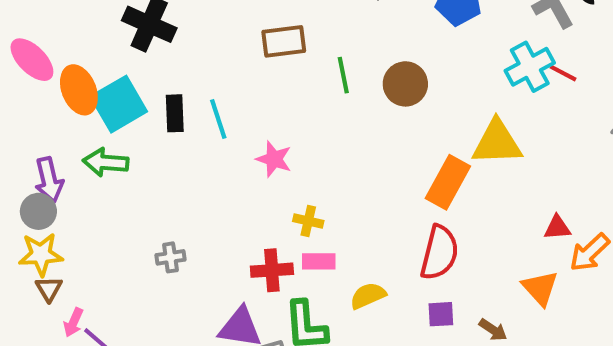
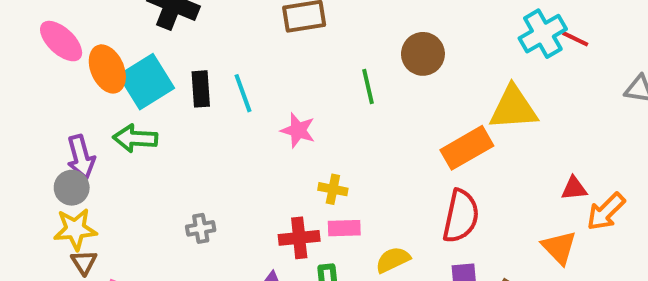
green line: (343, 75) -> (368, 87), moved
orange rectangle: (448, 182) -> (467, 148), turned 33

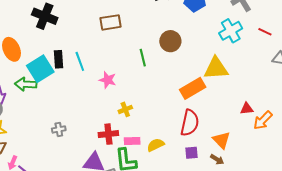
red line: (575, 39) -> (265, 32), moved
cyan square: (146, 82) -> (40, 69), moved
yellow cross: (333, 189) -> (125, 109), turned -32
pink rectangle: (344, 228) -> (132, 141), moved
orange triangle: (559, 248) -> (221, 140), moved

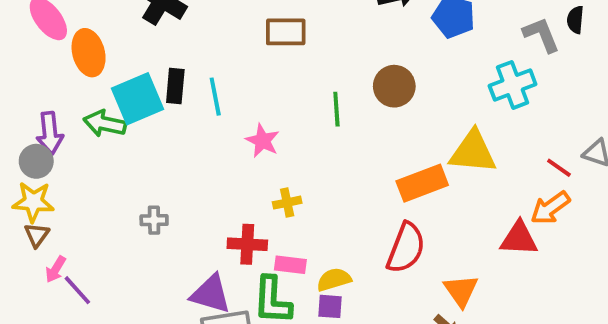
red line: (265, 32) -> (559, 168), moved
red triangle: (247, 109) -> (519, 239), size x1.5
orange arrow: (263, 120) -> (550, 208), moved
purple square: (191, 153) -> (330, 306), moved

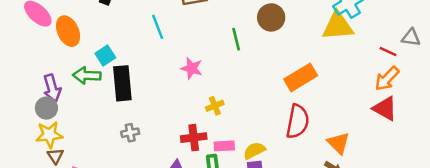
black rectangle: (175, 86) -> (122, 83), moved, size x1.5
cyan line: (215, 97) -> (158, 27), moved
cyan square: (138, 99) -> (105, 55), size x0.6
yellow triangle: (473, 152) -> (338, 26), moved
red triangle: (519, 239) -> (385, 108), moved, turned 36

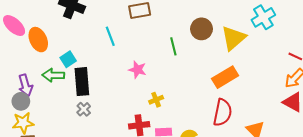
yellow triangle: (338, 26) -> (233, 38), moved, turned -36
gray cross: (130, 133) -> (84, 109), moved, turned -32

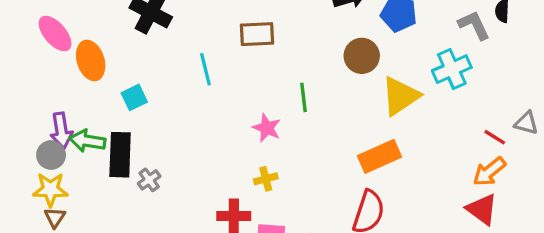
brown circle: (201, 29) -> (362, 56), moved
pink star: (137, 70) -> (267, 128), moved
green arrow: (53, 75) -> (87, 141), moved
black rectangle: (82, 82) -> (120, 155), moved

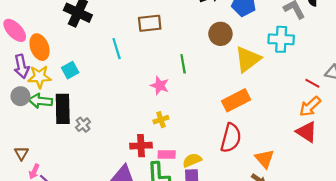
cyan cross: (452, 69) -> (281, 39), turned 30
purple arrow: (61, 131) -> (22, 66), moved
gray circle: (51, 155) -> (20, 96), moved
yellow star: (50, 189) -> (40, 77), moved

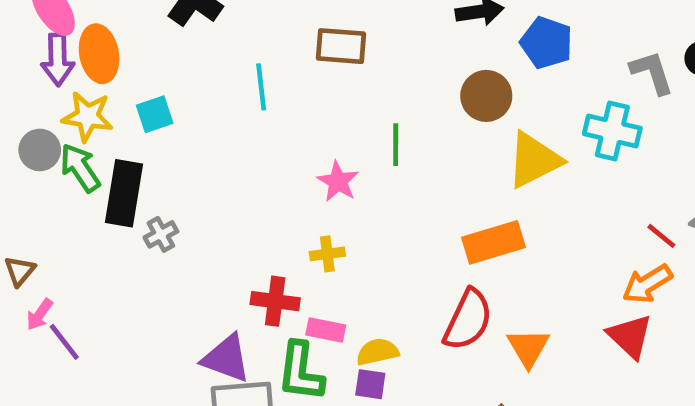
purple arrow: (22, 66) -> (58, 60), moved
green arrow: (40, 101) -> (80, 168), turned 40
orange triangle: (265, 159) -> (528, 348), moved

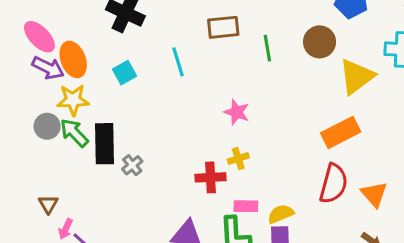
purple arrow: (58, 60) -> (48, 68), turned -52
cyan square: (155, 114) -> (125, 73), moved
green line: (396, 145) -> (267, 48), moved
red cross: (275, 301) -> (211, 177), moved

